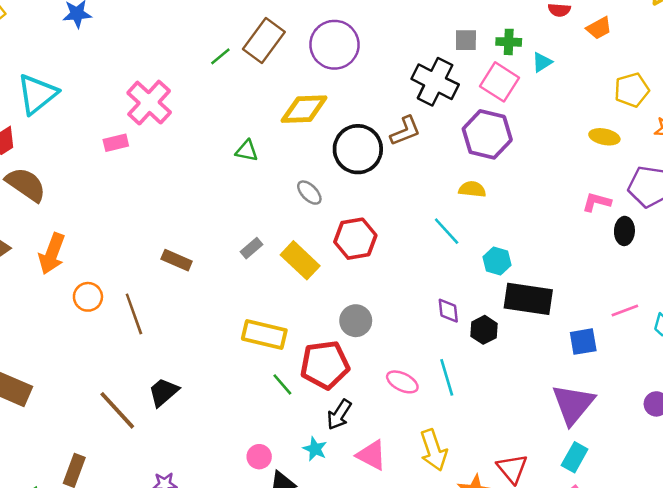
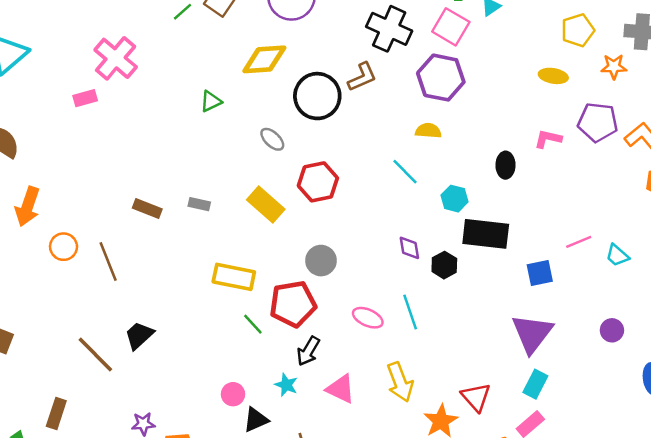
green triangle: (247, 151) -> (211, 101), turned -35
black ellipse: (624, 231) -> (505, 165), moved
gray rectangle: (251, 248) -> (199, 204), moved, turned 55

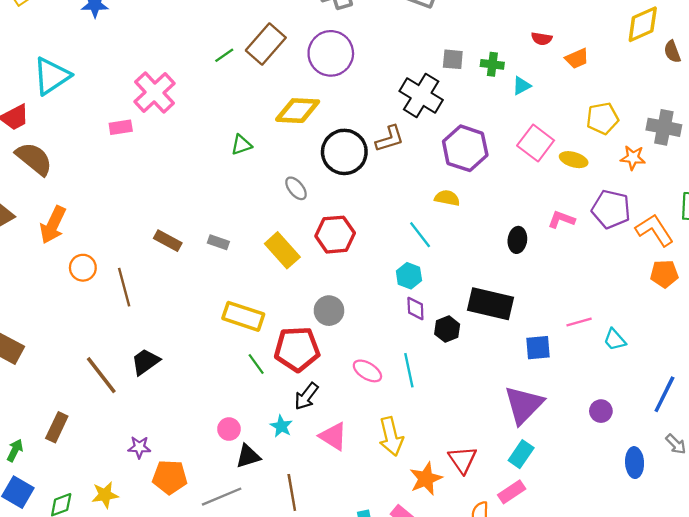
pink square: (451, 27) -> (536, 143), moved
cyan hexagon: (454, 199) -> (409, 276), moved

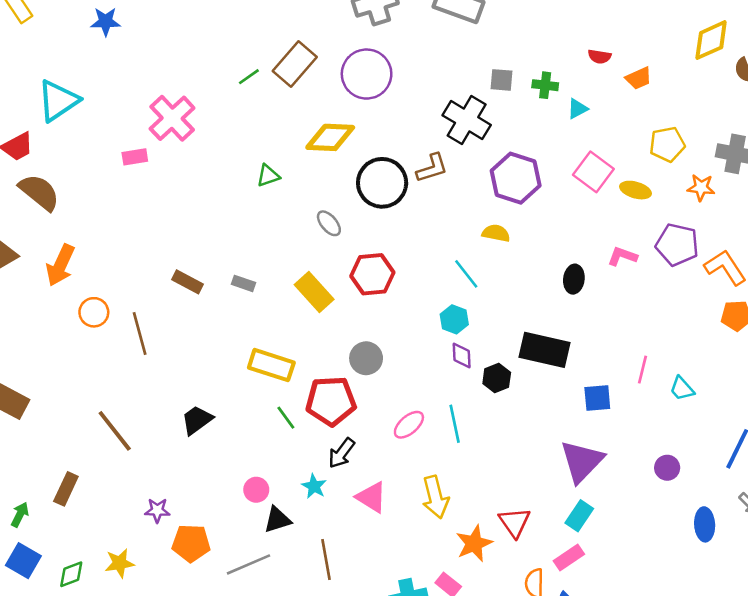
pink line: (579, 322) -> (642, 370), turned -60
black trapezoid: (145, 362) -> (197, 420), moved
pink ellipse: (367, 371) -> (409, 425), turned -72

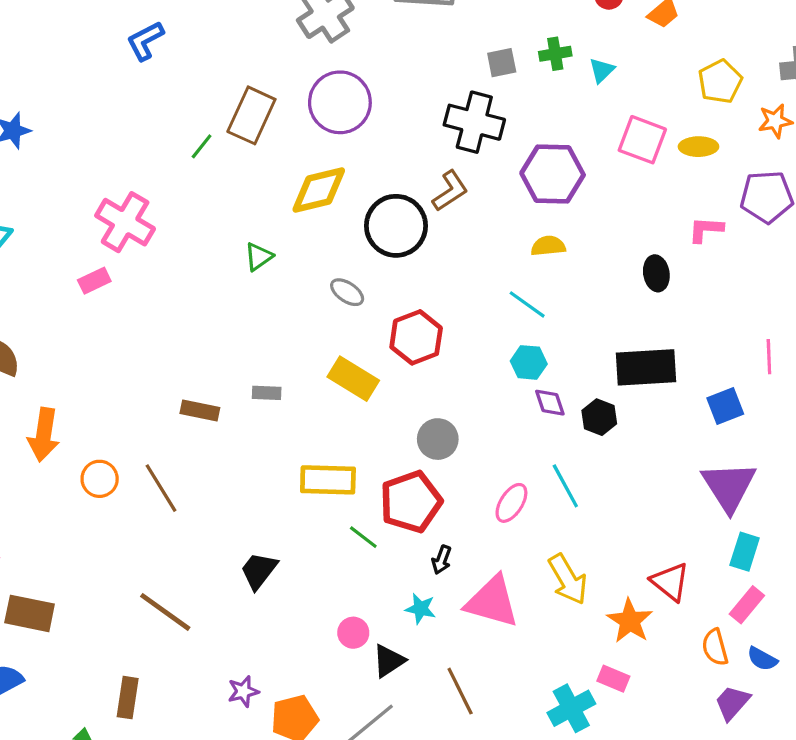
black arrow: (342, 453) -> (442, 560), size x0.7
pink triangle: (371, 497) -> (492, 602), size x1.4

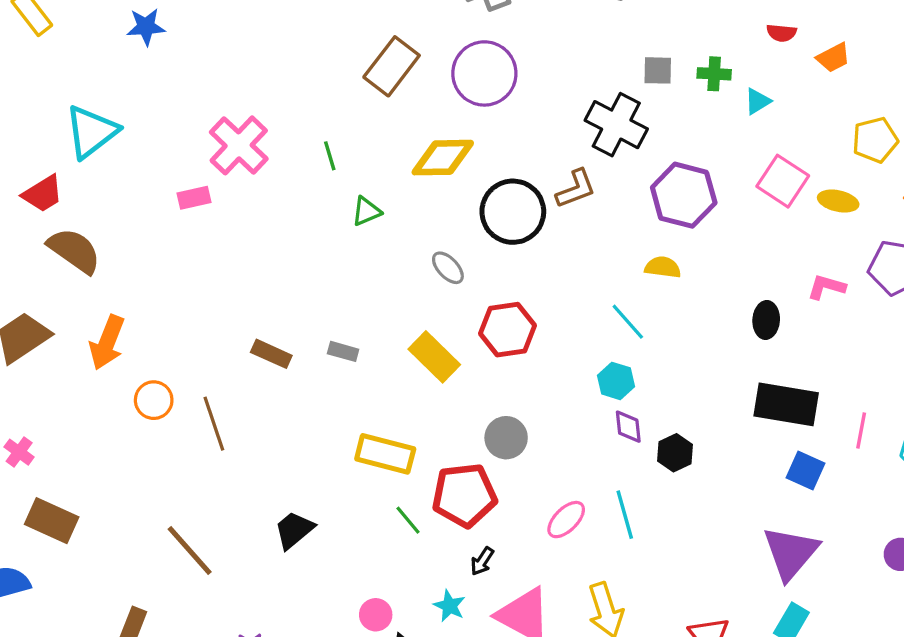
green line: (202, 146) -> (330, 156), moved, turned -68
black rectangle: (646, 367) -> (786, 404), moved
blue square: (725, 406) -> (805, 470), turned 33

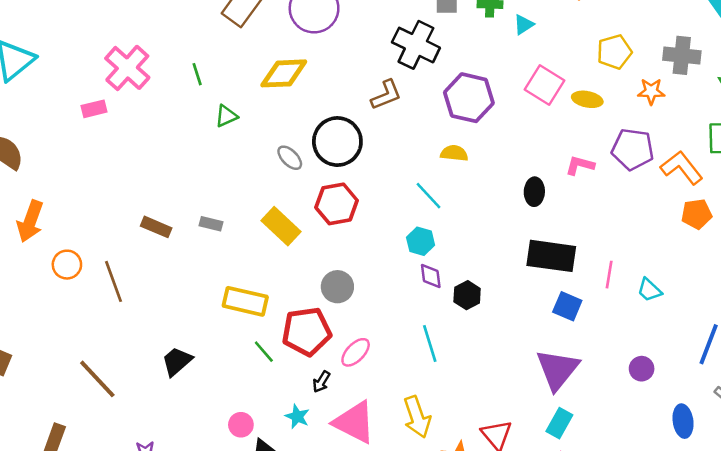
black circle: (513, 212) -> (337, 142), moved
pink ellipse: (566, 520) -> (356, 352), moved

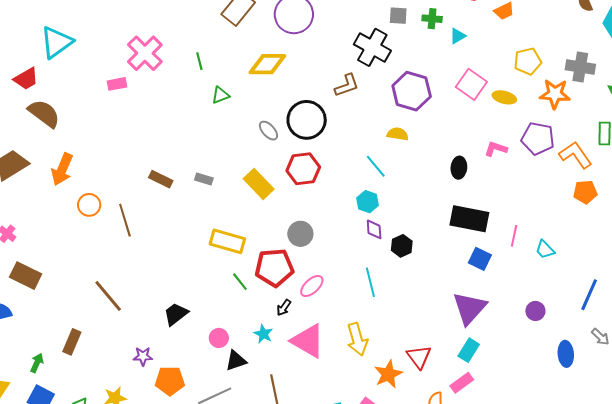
orange star: (651, 91) -> (555, 94), size x1.4
black trapezoid: (177, 361) -> (176, 314), moved

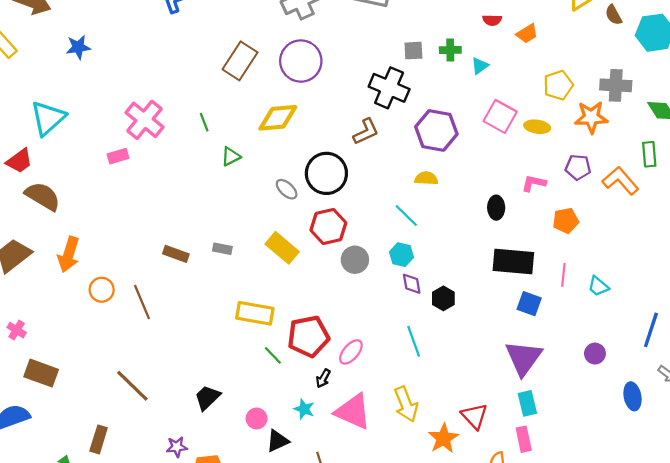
purple pentagon: (538, 139) -> (578, 167), size x0.7
orange pentagon: (585, 192) -> (566, 221), moved
gray circle: (300, 234) -> (355, 260), moved
cyan rectangle: (469, 350) -> (527, 403), turned -40
pink rectangle: (462, 383) -> (524, 439), turned -60

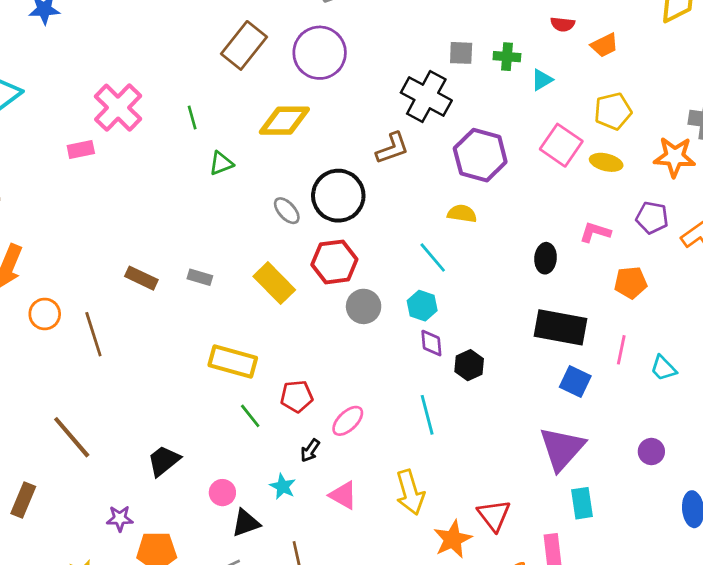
yellow pentagon: (558, 85) -> (613, 111), moved
red pentagon: (308, 336) -> (297, 396), size x0.6
cyan rectangle: (527, 403) -> (582, 503), moved
pink triangle: (353, 412) -> (343, 495), size x0.6

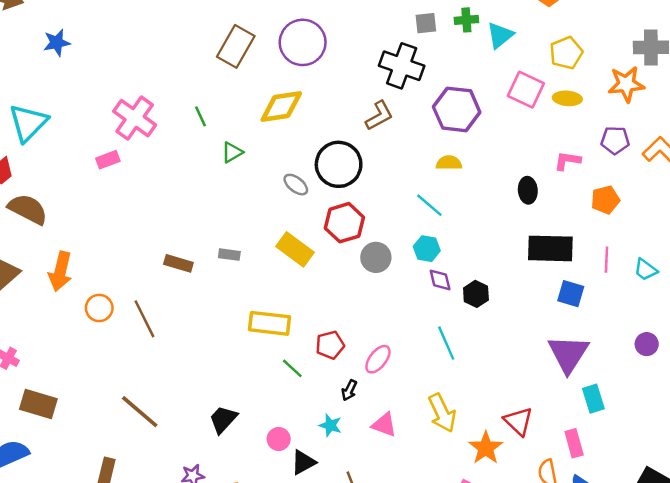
cyan triangle: (542, 80) -> (500, 35), size x1.4

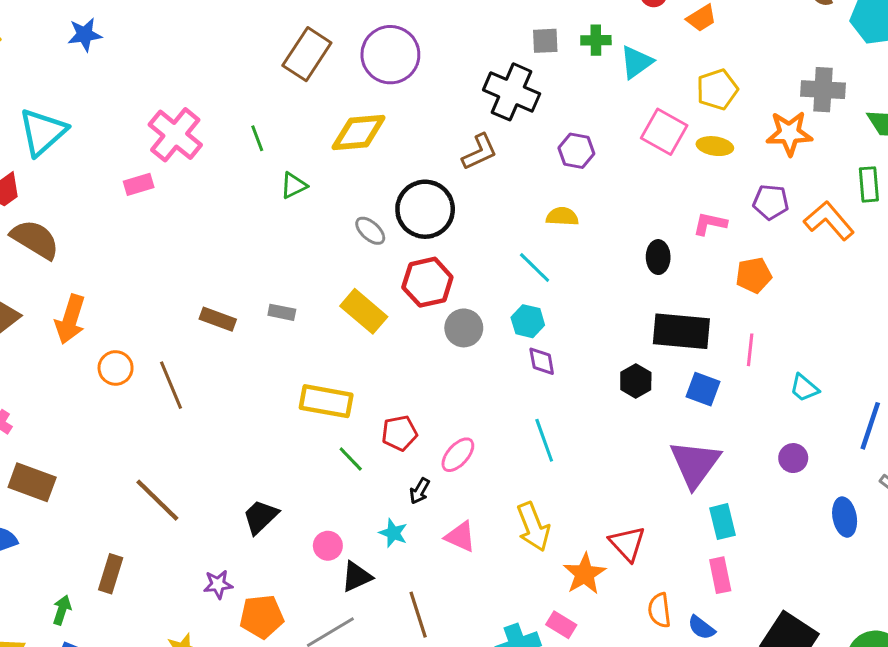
purple hexagon: (457, 109) -> (576, 151), size x0.6
cyan trapezoid: (646, 270) -> (804, 388), moved
black hexagon: (476, 294) -> (636, 381), moved
pink rectangle: (574, 443) -> (720, 575), moved

